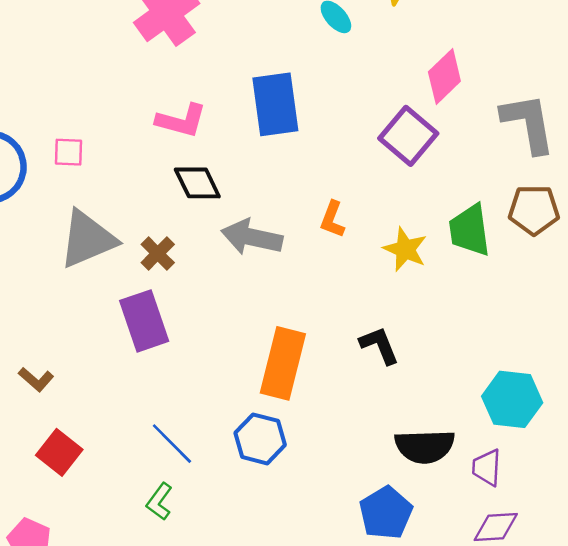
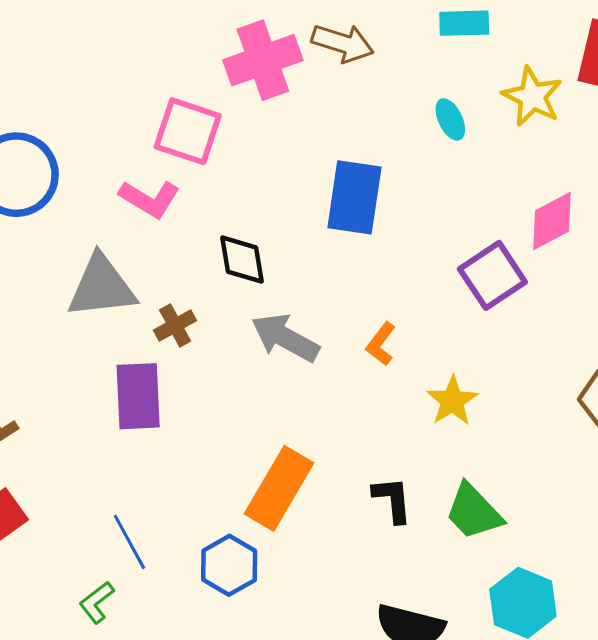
pink L-shape: (181, 121) -> (150, 199), moved
pink square: (68, 152) -> (188, 131), moved, size x1.8
green trapezoid: (470, 230) -> (474, 512), moved, turned -52

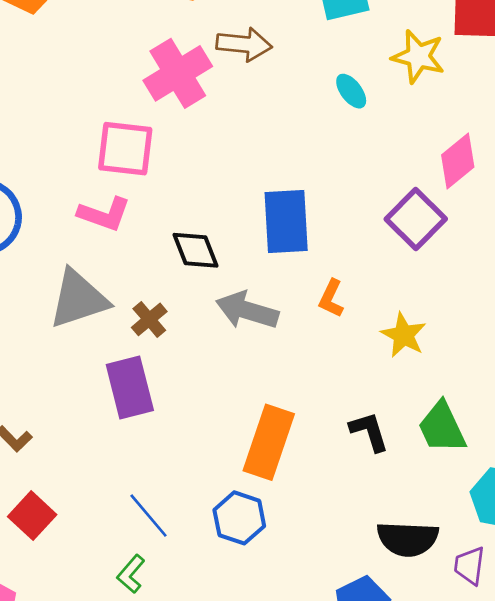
blue rectangle: (354, 197) -> (286, 222), moved
green trapezoid: (474, 512) -> (442, 428), turned 30

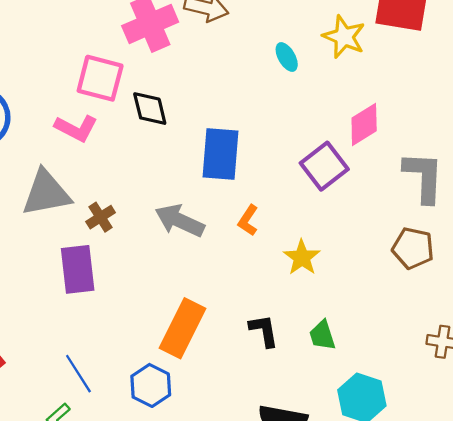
black diamond: (196, 250) -> (150, 109), moved
green trapezoid: (442, 428) -> (322, 335), size x0.7

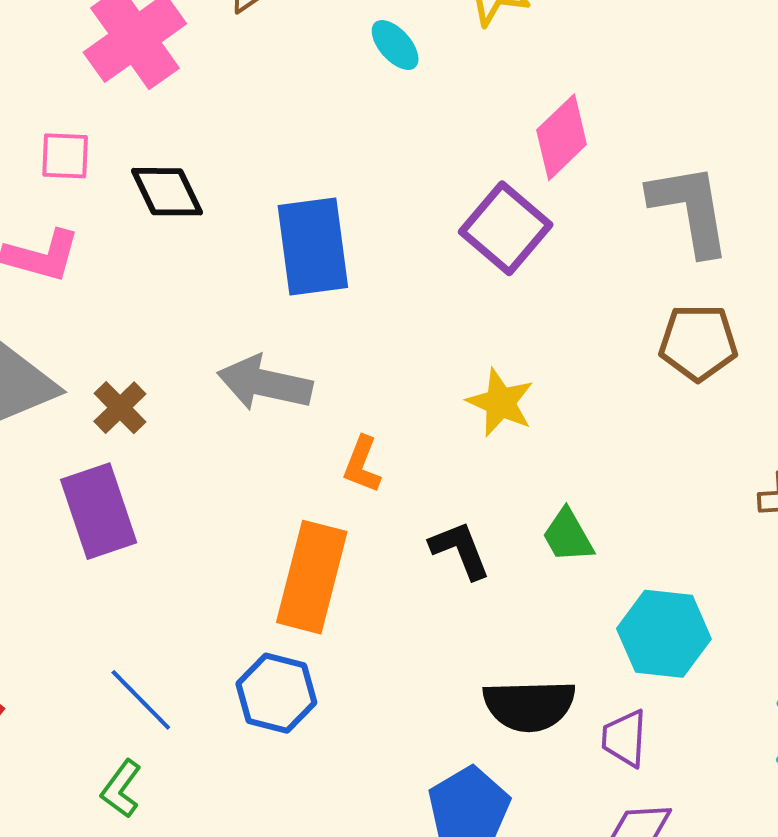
pink square: (100, 78) -> (65, 156), size x0.6
orange L-shape: (248, 220) -> (362, 465), moved

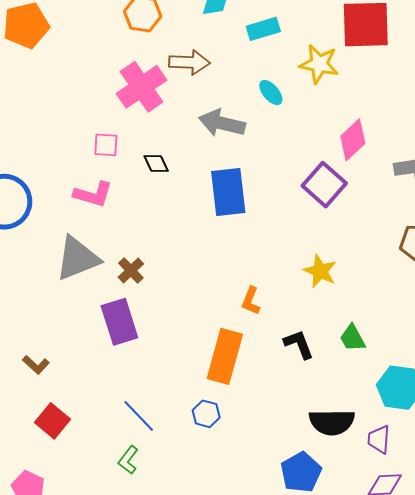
black diamond: (167, 192) -> (156, 163), size x0.7
gray arrow: (265, 383) -> (222, 123), moved
blue hexagon: (276, 693) -> (206, 414), size x0.7

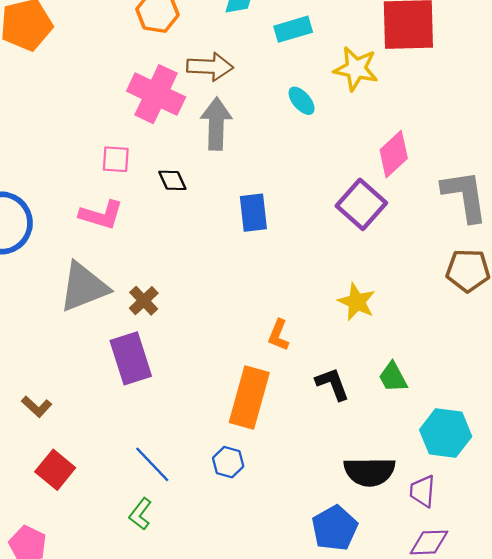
pink cross: (142, 87) -> (156, 94), turned -30
gray arrow: (222, 123) -> (216, 124), moved, turned 78
blue rectangle: (228, 192) -> (253, 213), size x0.7

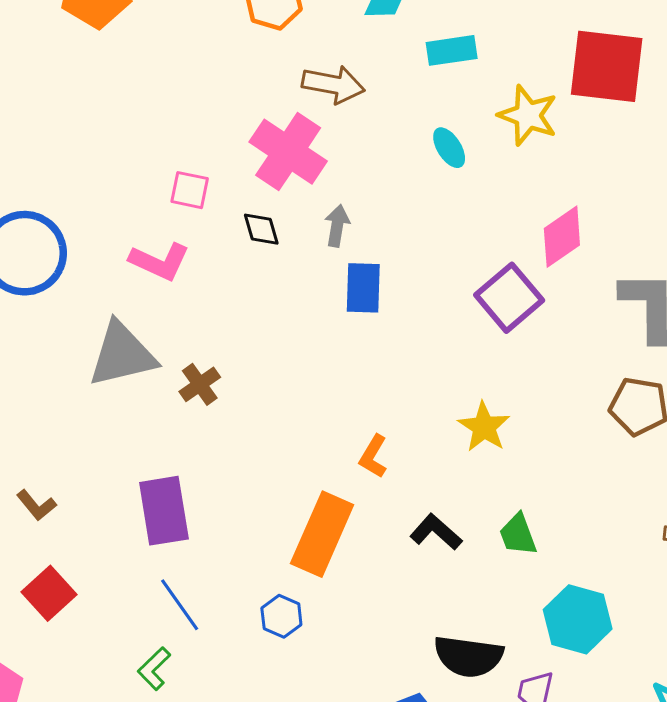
pink cross: (156, 94) -> (288, 152), moved
gray arrow: (216, 124) -> (337, 226), moved, size x0.6
purple rectangle: (131, 358) -> (164, 511), moved
black L-shape: (332, 384) -> (436, 532), turned -36

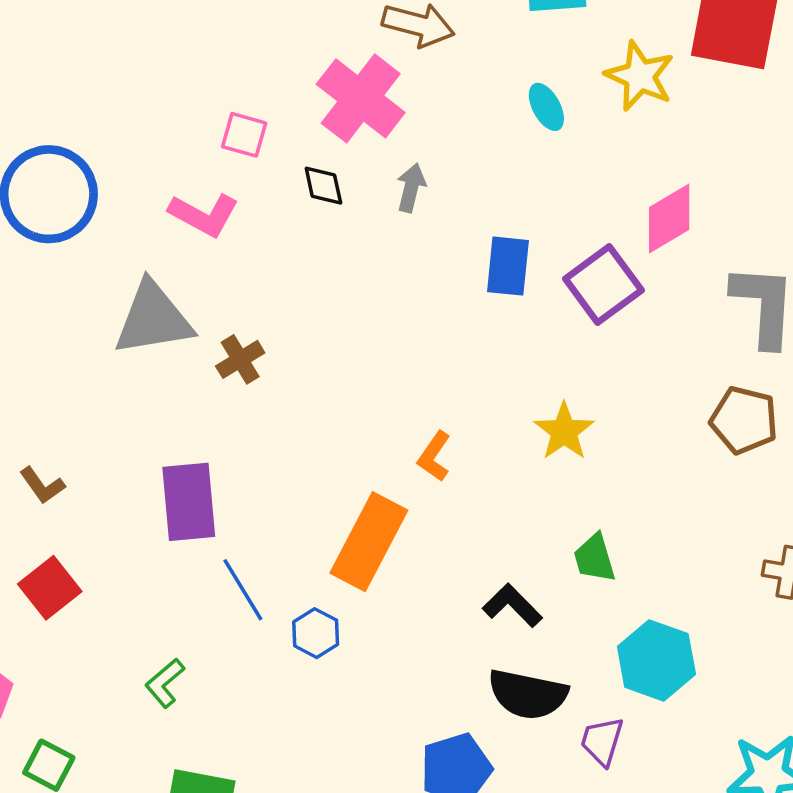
blue rectangle: (363, 288) -> (508, 266), moved
black L-shape: (436, 532) -> (512, 605), moved
blue line: (180, 605) -> (243, 590), moved

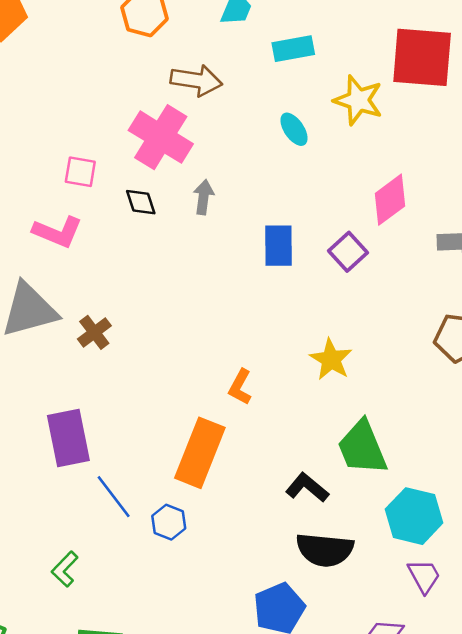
purple square: (603, 285) -> (348, 252), size x0.7
green trapezoid: (595, 558) -> (362, 448), size x1.6
purple trapezoid: (602, 741) -> (424, 576), moved, turned 141

